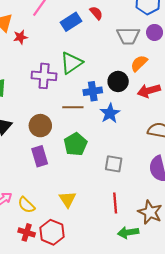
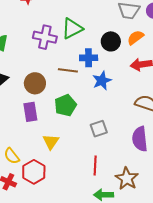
black circle: (118, 81) -> (111, 41), moved
gray square: (114, 164) -> (99, 129), turned -36
yellow triangle: (68, 199) -> (51, 142), moved
red hexagon: (52, 232) -> (34, 172), moved

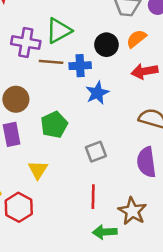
brown line: (68, 70) -> (51, 62), moved

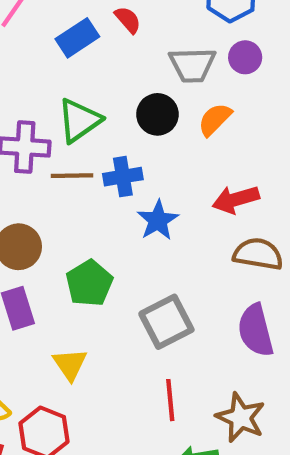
black circle: (106, 45) -> (157, 114), moved
red arrow: (145, 71) -> (236, 199), moved
gray square: (96, 152) -> (166, 322), size x1.4

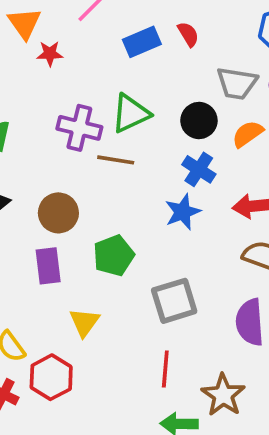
blue cross: (123, 177) -> (199, 169), moved, turned 32

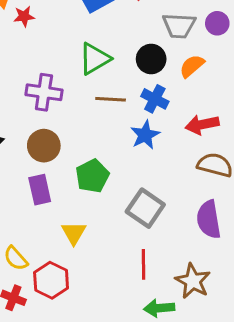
purple cross: (79, 128) -> (44, 92), moved
brown line: (116, 160) -> (111, 99), moved
gray square: (174, 301) -> (145, 208), turned -33

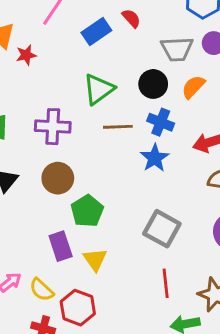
green pentagon: (92, 176) -> (87, 211), moved
purple rectangle: (40, 190) -> (61, 246), moved

